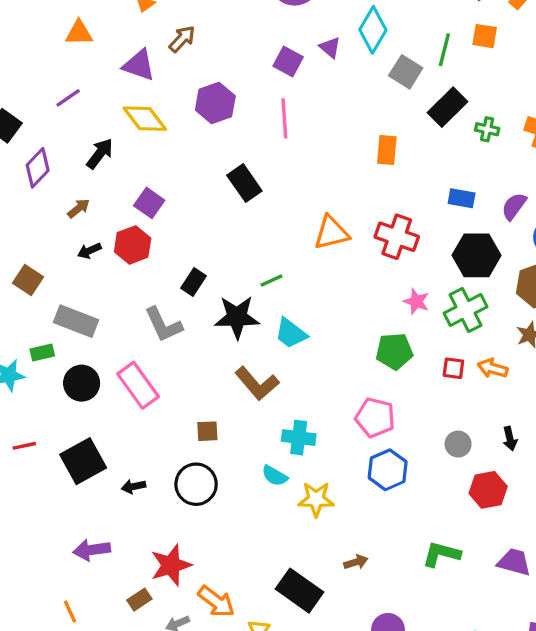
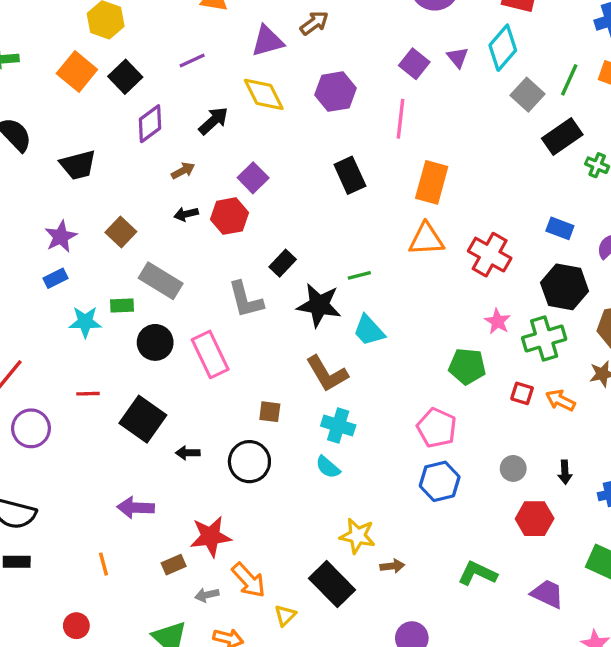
purple triangle: (139, 65) -> (267, 41), turned -45
orange rectangle: (387, 150) -> (432, 182), moved, size x1.4
cyan cross: (299, 438) -> (338, 425), moved
black square: (83, 461) -> (143, 419), turned -36
yellow star: (316, 499) -> (357, 536), moved

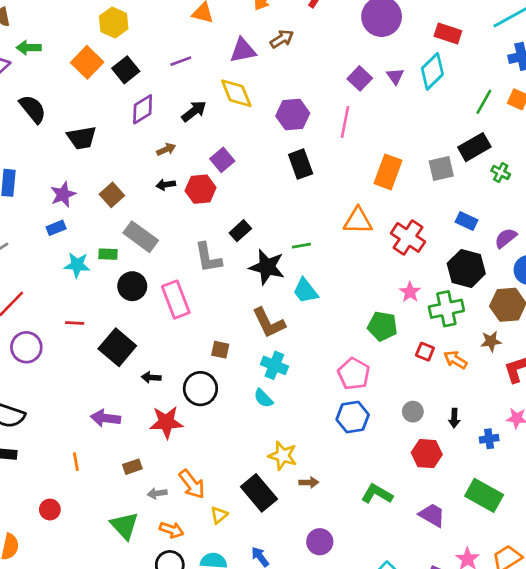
purple hexagon: (336, 92) -> (293, 115), moved
gray square: (527, 95) -> (441, 169), moved, turned 30
orange rectangle: (432, 182) -> (388, 172), moved
red star: (211, 536) -> (166, 422), moved

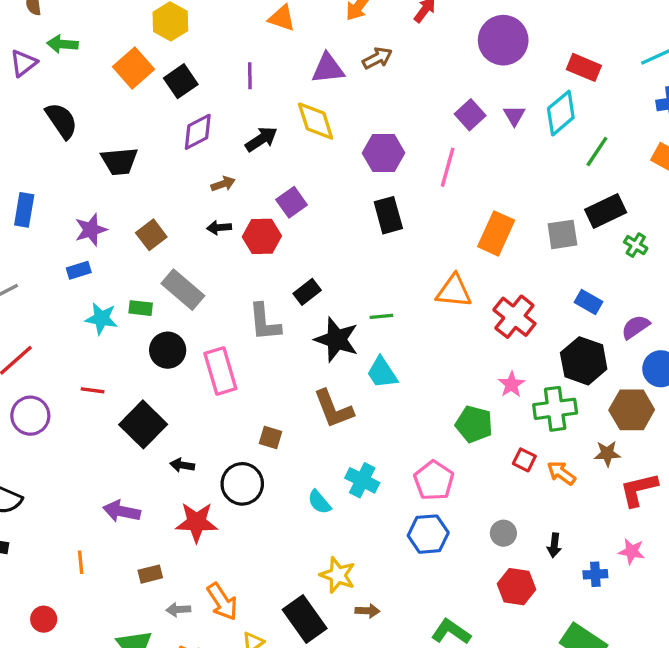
purple line: (181, 61) -> (250, 76), turned -75
green line: (484, 102) -> (597, 152), moved
cyan cross: (274, 365) -> (362, 480), moved

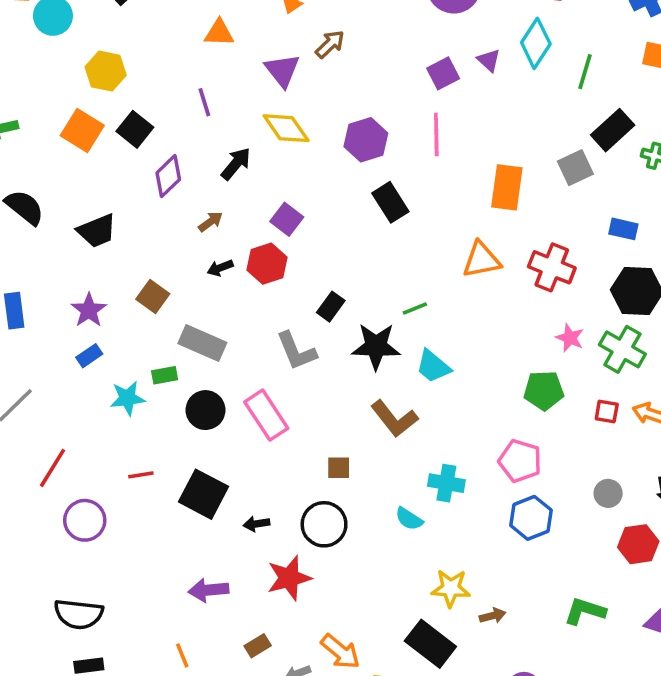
purple triangle: (328, 69) -> (282, 70), turned -45
purple square: (470, 115) -> (443, 73), turned 32
green cross: (555, 409) -> (622, 349), turned -36

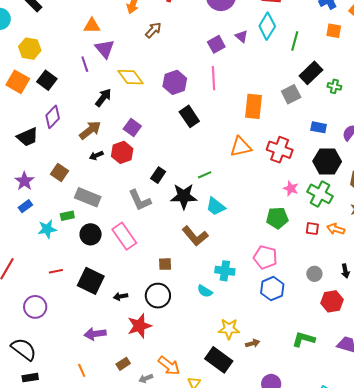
purple triangle: (282, 70) -> (105, 49), moved
purple diamond: (168, 176) -> (53, 117), moved
brown arrow: (211, 222) -> (90, 130), size x1.6
purple circle: (85, 520) -> (35, 307), moved
black semicircle: (79, 614) -> (24, 349), turned -148

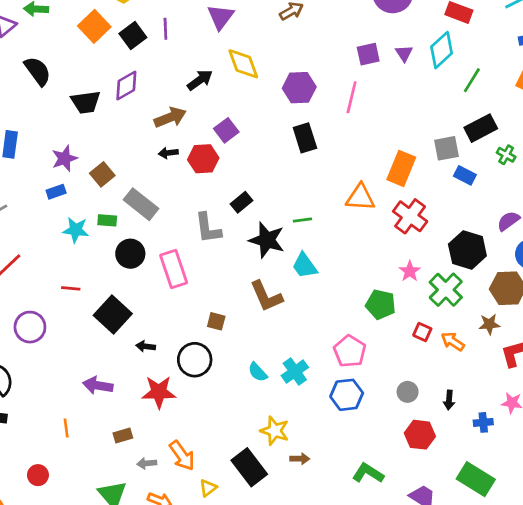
purple line: (85, 64) -> (165, 29), moved
orange rectangle: (253, 106) -> (401, 168), moved
blue rectangle: (319, 127) -> (465, 175), moved
brown square: (59, 172) -> (102, 174), moved
cyan cross: (225, 271) -> (295, 372), moved, turned 30

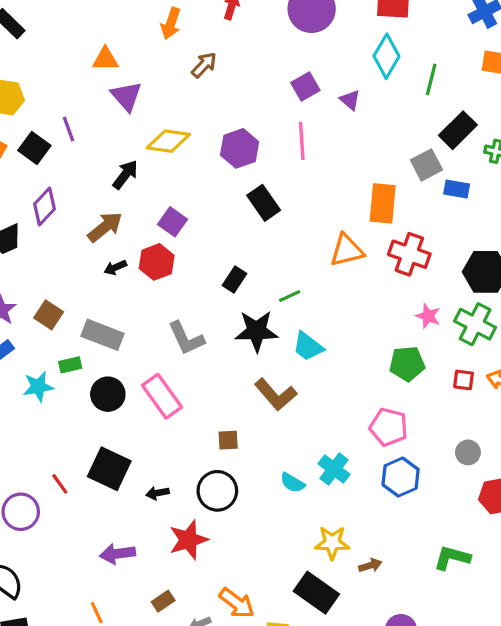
purple triangle: (404, 53) -> (350, 100), moved
yellow diamond: (243, 64) -> (168, 141), turned -45
black rectangle: (241, 202) -> (235, 279), moved
red line: (71, 288) -> (60, 484), moved, turned 66

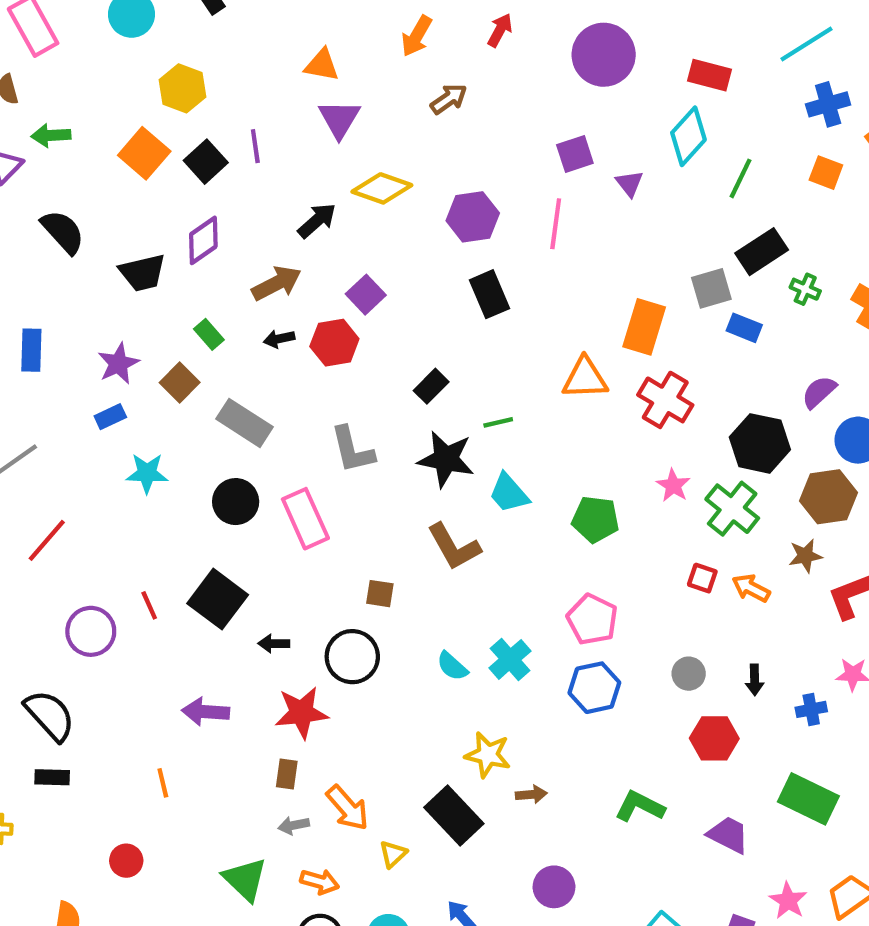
green pentagon: (407, 364) -> (595, 519), moved
green rectangle: (70, 365) -> (209, 334), moved, turned 50
brown rectangle: (163, 601) -> (287, 774), moved, turned -60

